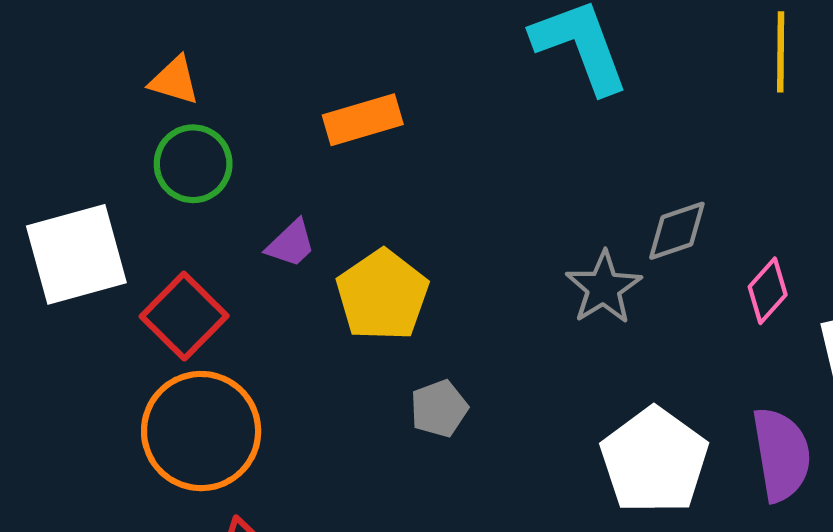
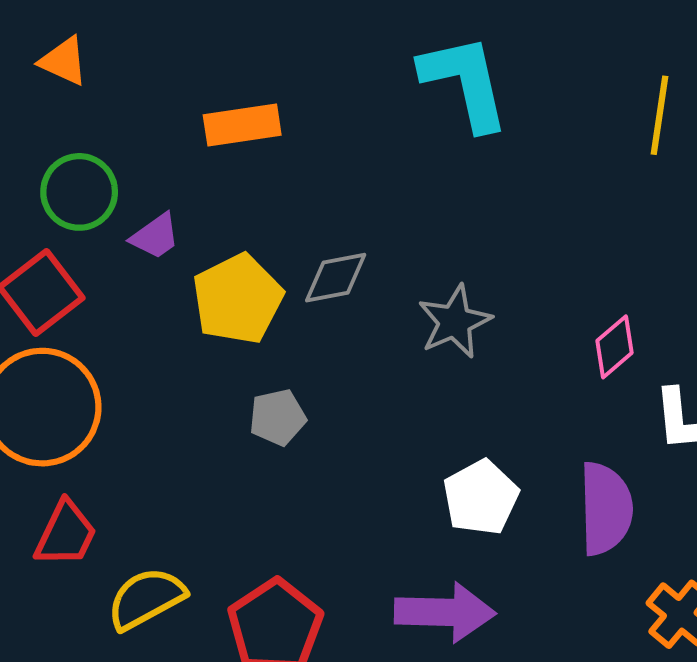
green circle: (193, 164) -> (79, 192), moved
gray diamond: (677, 231) -> (336, 278), moved
white pentagon: (654, 461) -> (481, 497), size x0.7

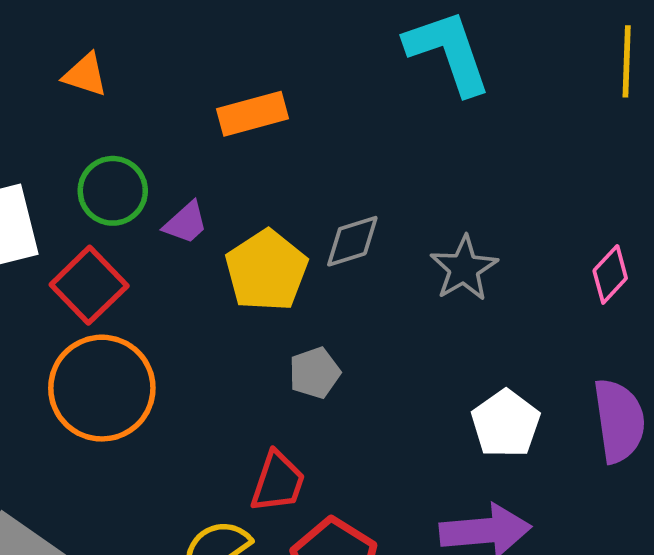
red trapezoid: (66, 534) -> (278, 482), moved

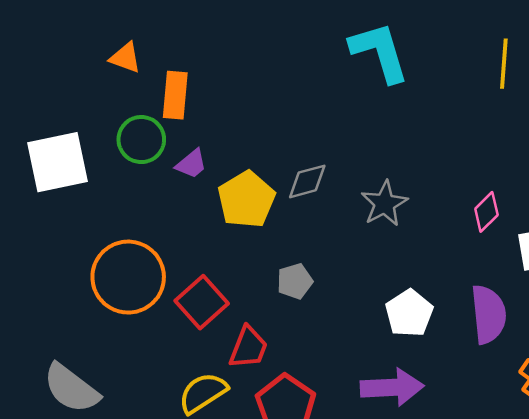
orange rectangle: (252, 114) -> (175, 95), moved, turned -72
red square: (89, 285) -> (202, 302), moved
gray pentagon: (315, 373) -> (295, 281), moved

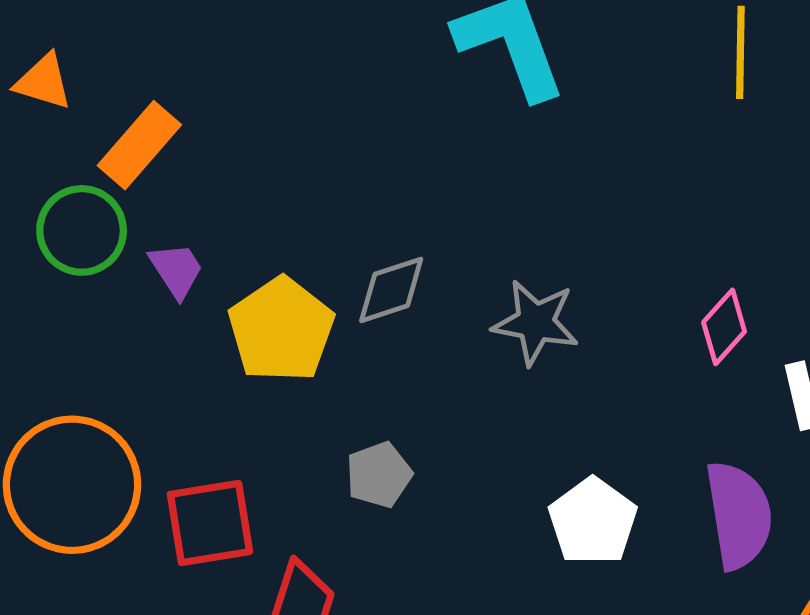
orange rectangle: (175, 95) -> (139, 145), turned 39
purple trapezoid: (191, 164) -> (176, 270), turned -80
gray star: (384, 204) -> (536, 322), turned -30
red square: (202, 302) -> (210, 523), turned 36

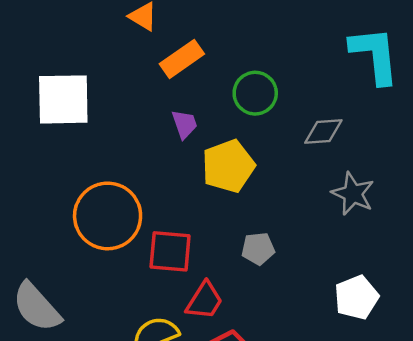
green circle: (82, 230) -> (255, 93), moved
gray diamond: (391, 290) -> (323, 132), moved

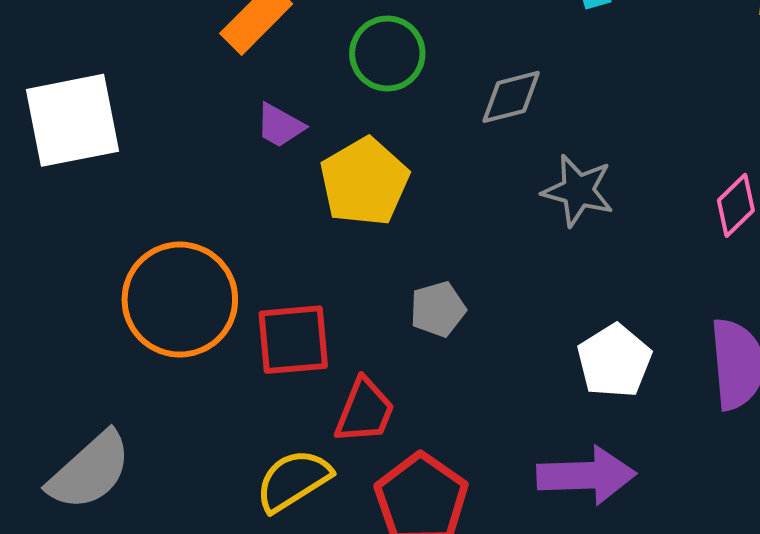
purple trapezoid: (185, 124) -> (280, 126), turned 148
gray semicircle: (37, 307) -> (90, 471), turned -80

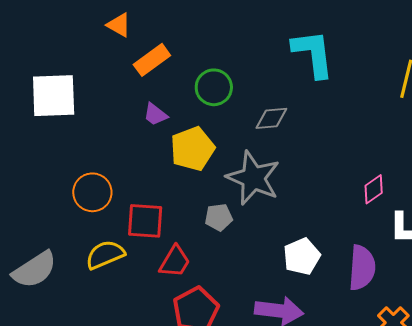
gray star: (578, 191) -> (253, 178), moved, size x1.5
orange circle: (180, 300) -> (92, 192), size x0.7
yellow semicircle: (293, 480) -> (105, 255), moved

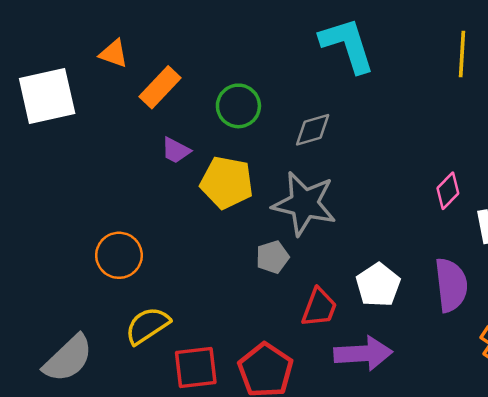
white square: (54, 96) -> (47, 96), moved
yellow pentagon: (192, 149) -> (227, 182), turned -30
red square: (145, 221) -> (196, 367), moved
red trapezoid: (175, 262) -> (319, 307), moved

